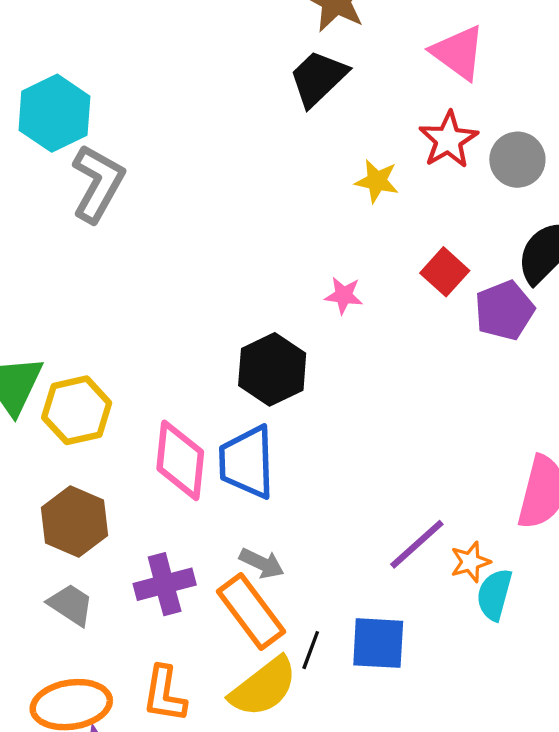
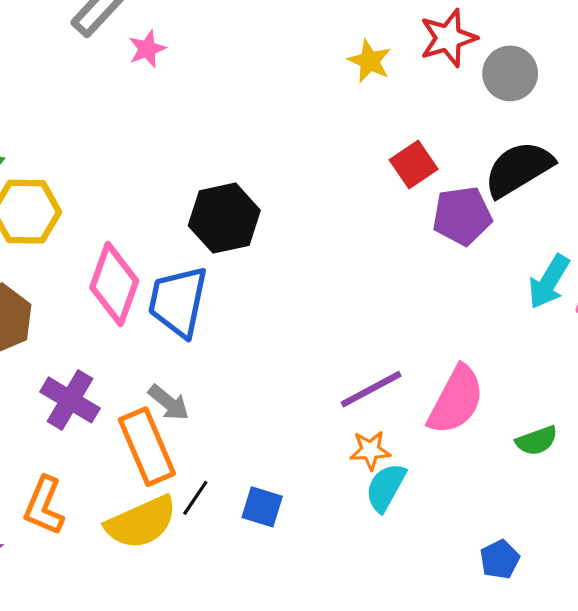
pink star: (344, 295) -> (147, 49), moved, turned 30
purple line: (417, 544) -> (371, 389), moved
purple cross: (165, 584) -> (70, 400), turned 32
blue square: (378, 643) -> (262, 507), size x0.7

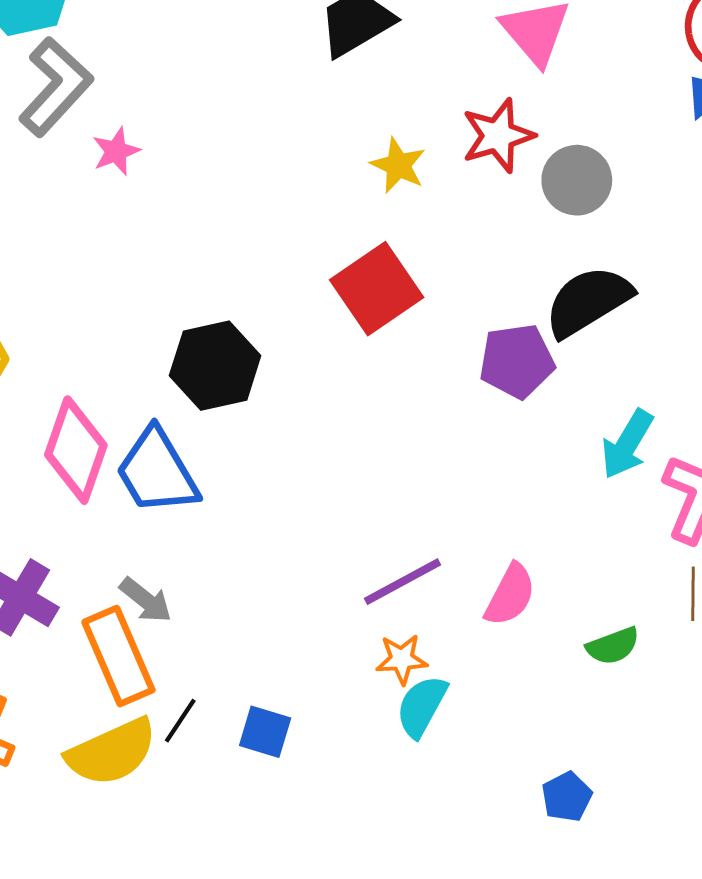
red square: (414, 165) -> (377, 289), moved, size x1.5
blue trapezoid: (178, 301) -> (157, 472), turned -42
pink semicircle: (456, 400) -> (510, 595), size x0.7

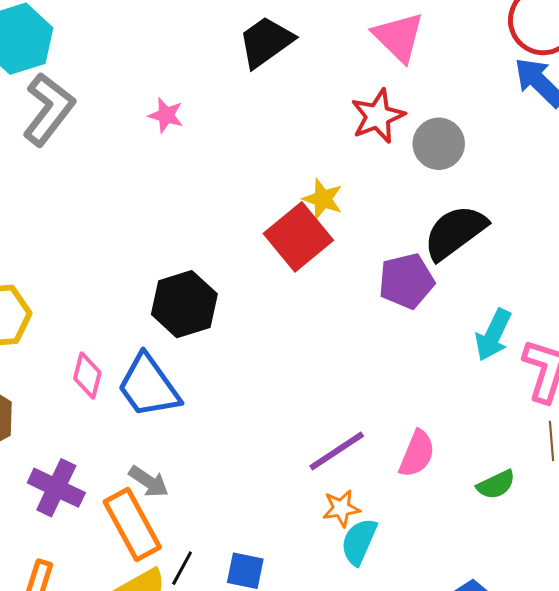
pink star: (116, 151) -> (166, 115), moved, turned -30
yellow star: (398, 165) -> (323, 199), moved
pink diamond: (76, 450) -> (87, 376), size x0.6

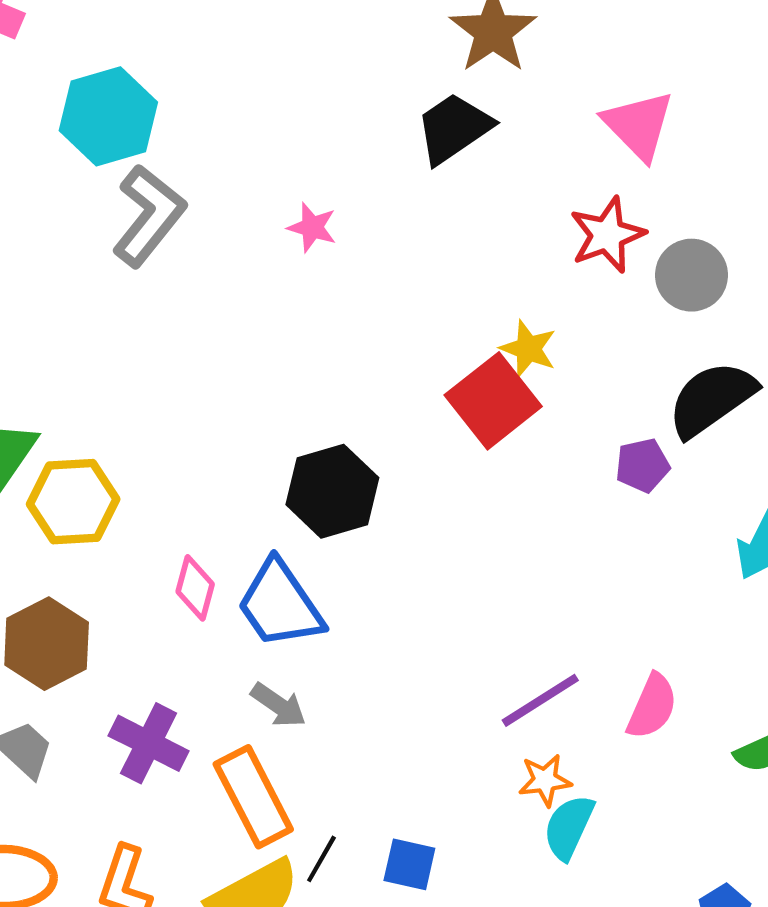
purple pentagon: (406, 281) -> (642, 465), size x0.7
gray arrow: (149, 482) -> (278, 705), moved

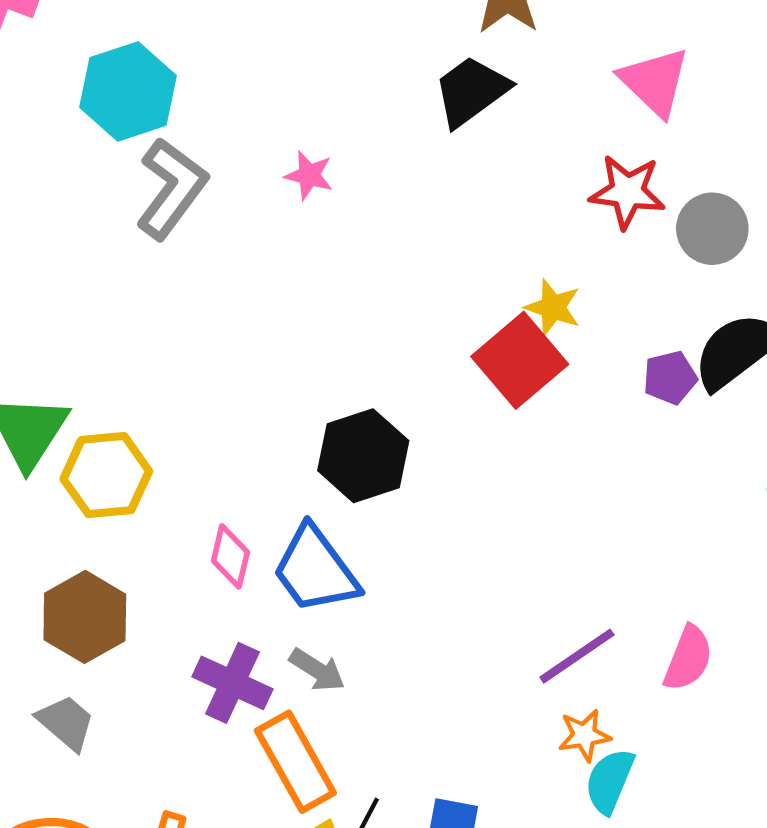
pink star: (312, 227) -> (309, 175), moved
red star: (607, 235) -> (627, 192), turned 30
purple pentagon: (642, 465) -> (670, 378), moved
purple cross: (149, 743) -> (232, 683), moved

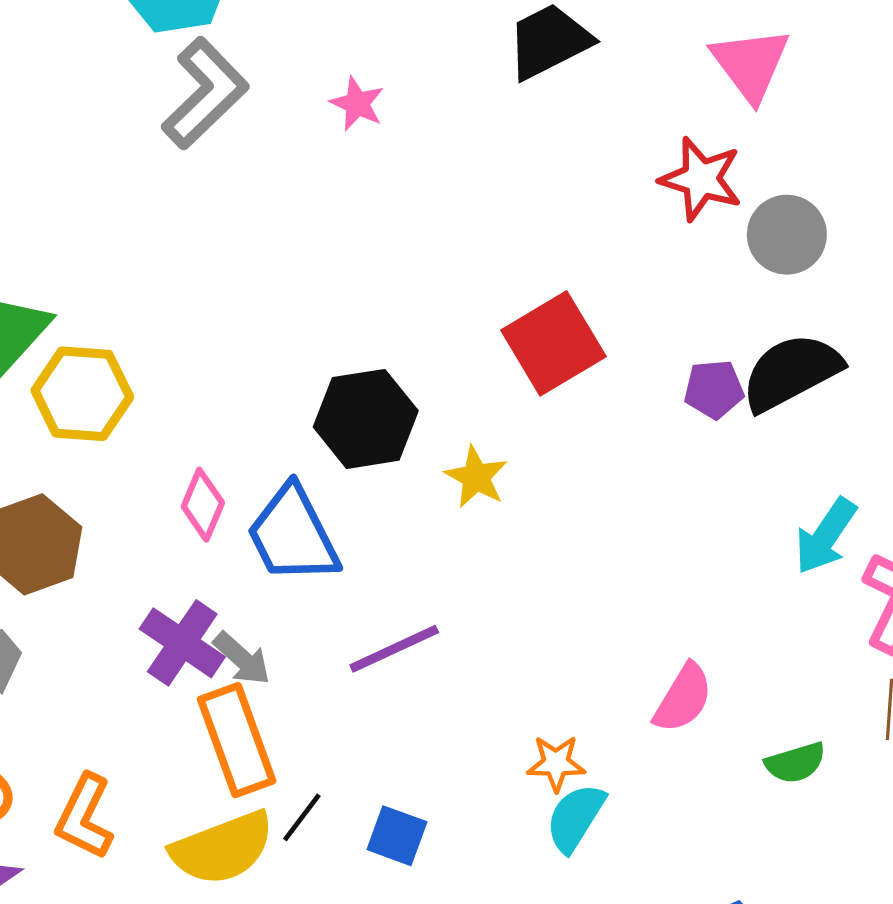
yellow star: (553, 307) -> (476, 477), moved
purple line: (577, 656) -> (394, 649), moved
gray arrow: (317, 670) -> (242, 659), moved

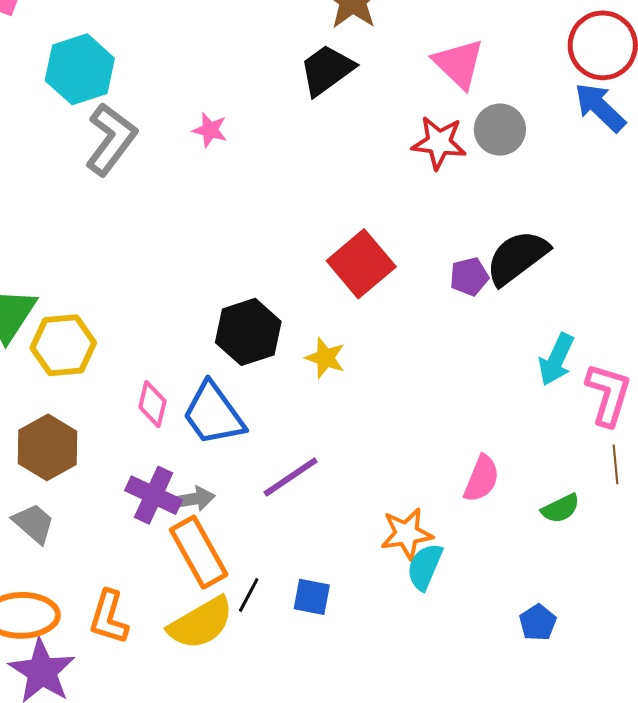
gray circle: (787, 235) -> (500, 130), moved
gray arrow: (242, 659) -> (194, 499), turned -42
orange star: (556, 763) -> (407, 534), size x1.4

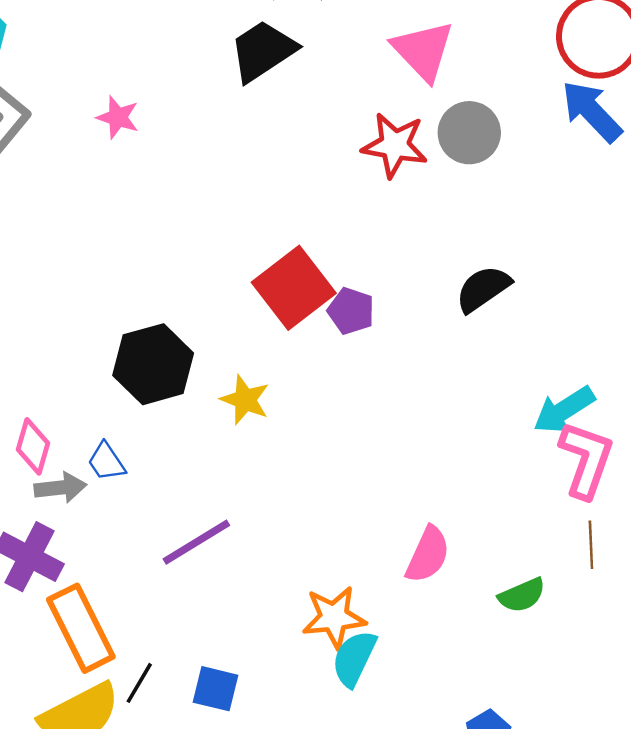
black semicircle: (517, 258) -> (483, 289), size x0.7
purple pentagon: (469, 277) -> (351, 311), moved, turned 30
cyan arrow: (556, 359) -> (564, 410), moved, turned 30
blue trapezoid: (213, 414) -> (106, 462), size x0.5
gray arrow: (194, 499) -> (60, 488), moved

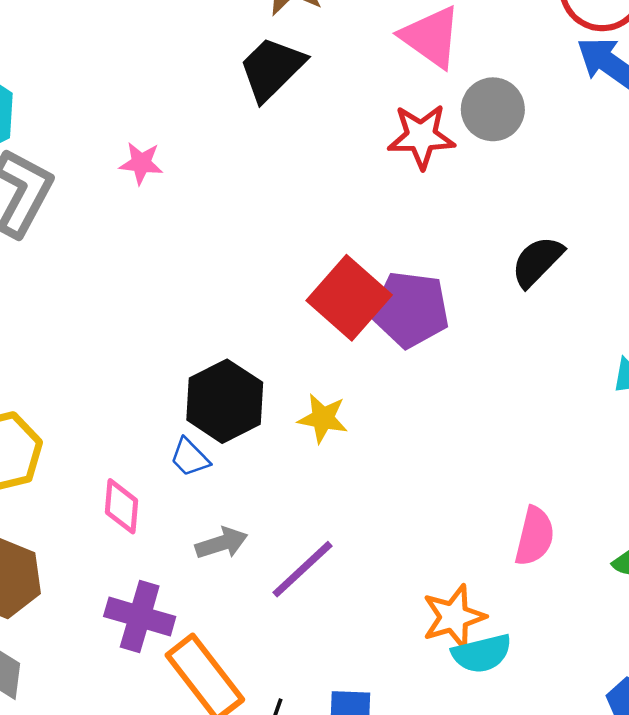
purple pentagon: (351, 311) -> (410, 309), size x1.6
blue trapezoid: (106, 462) -> (190, 457), moved
gray arrow: (60, 488) -> (222, 543), moved
cyan semicircle: (354, 658) -> (482, 654), turned -118

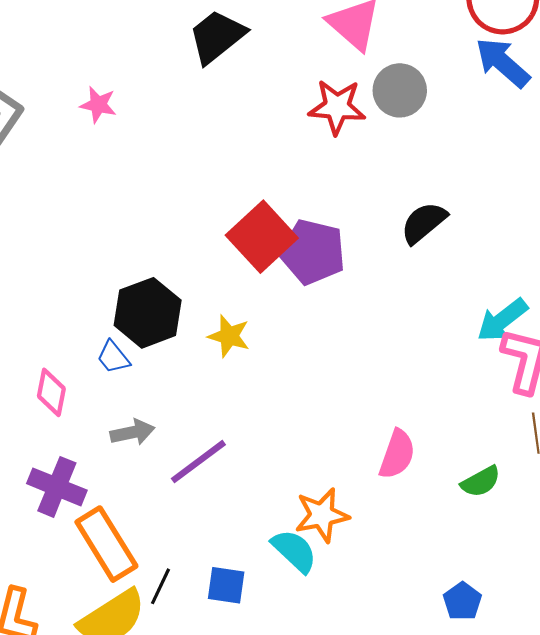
cyan semicircle: (482, 654) -> (294, 551), moved, turned -129

